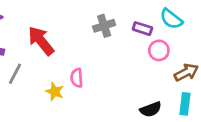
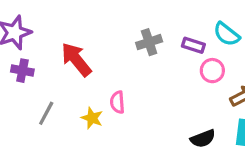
gray line: (15, 74) -> (46, 113), moved

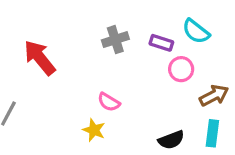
pink semicircle: (117, 102) -> (109, 102), moved, turned -55
yellow star: (92, 118) -> (94, 130), moved

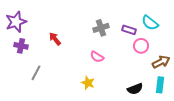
red arrow: (40, 58) -> (55, 39), size x0.6
pink semicircle: (109, 102) -> (97, 57), moved

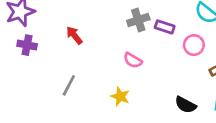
purple rectangle: (129, 30) -> (165, 27), moved
gray line: (36, 73) -> (69, 85), moved
black semicircle: (135, 89) -> (186, 105), turned 49

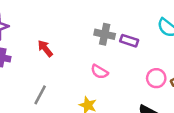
gray cross: (138, 20) -> (105, 34), turned 30
pink circle: (194, 45) -> (156, 78), moved

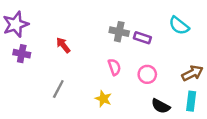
pink semicircle: (99, 72) -> (114, 67), turned -140
pink circle: (156, 78) -> (147, 74), moved

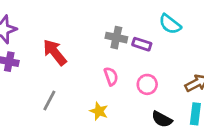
cyan semicircle: (179, 26) -> (170, 24), moved
red arrow: (63, 45) -> (55, 52), size x1.5

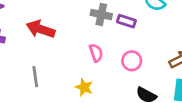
red arrow: (55, 52) -> (41, 29), turned -32
gray line: (49, 100) -> (35, 77), turned -36

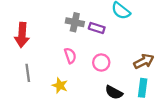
red arrow: (41, 29) -> (22, 35), turned -105
gray line: (35, 77) -> (28, 73), moved

